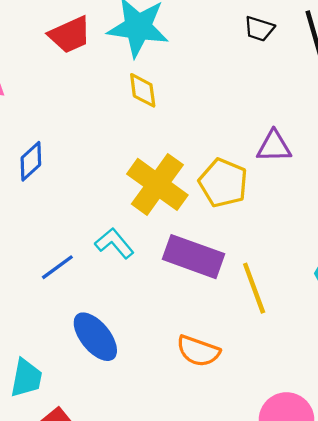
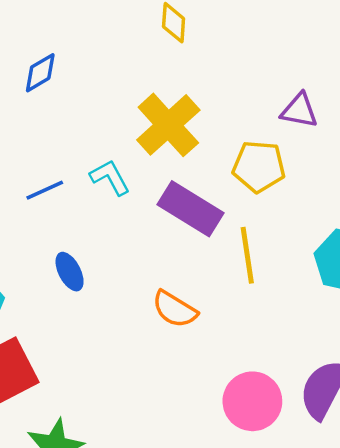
yellow pentagon: (223, 183) -> (259, 166), moved, turned -30
blue ellipse: (95, 337) -> (70, 272), size x0.7

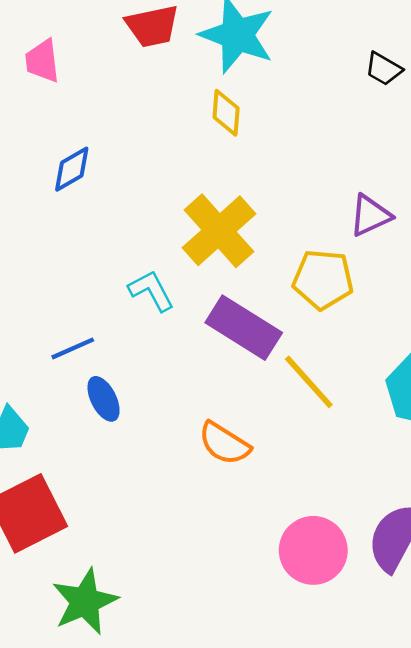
purple triangle: (299, 111) -> (370, 215), turned -36
blue line: (45, 190) -> (73, 348), moved
yellow line: (247, 255) -> (309, 382), turned -34

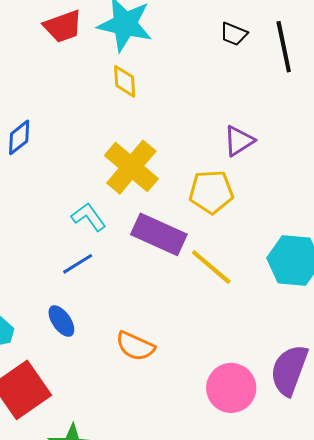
blue line: (73, 348) -> (78, 264), moved
blue ellipse: (104, 399) -> (61, 321), moved
orange semicircle: (224, 443) -> (135, 346), moved

